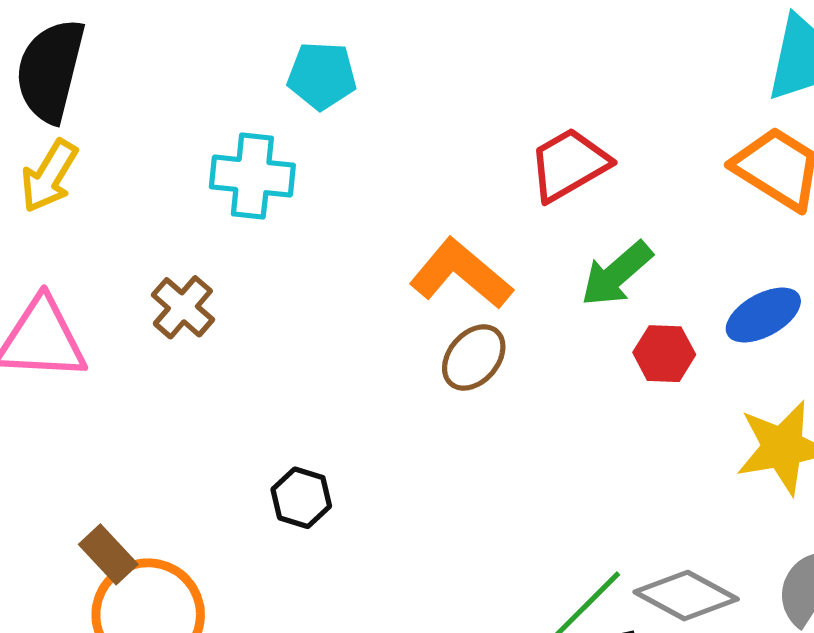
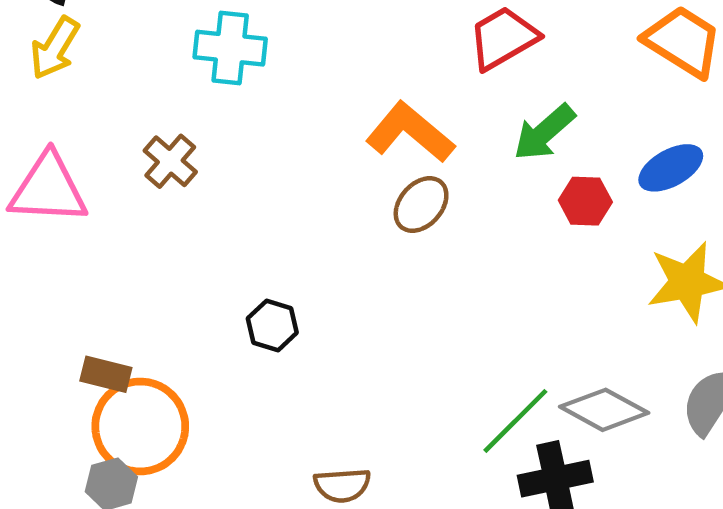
brown rectangle: (108, 554) -> (106, 374), turned -33

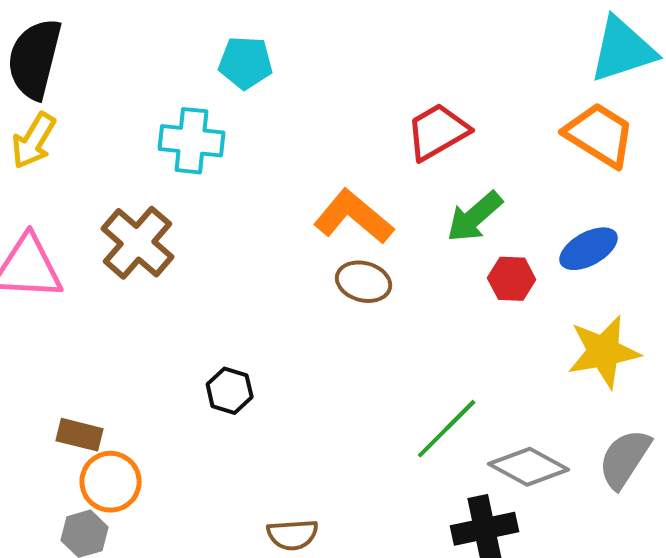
brown cross: (170, 161) -> (138, 243), size x1.5
brown ellipse: (421, 205) -> (364, 282), turned 64
green line: (515, 421) -> (447, 429), moved
orange circle: (140, 426) -> (111, 482), size x0.7

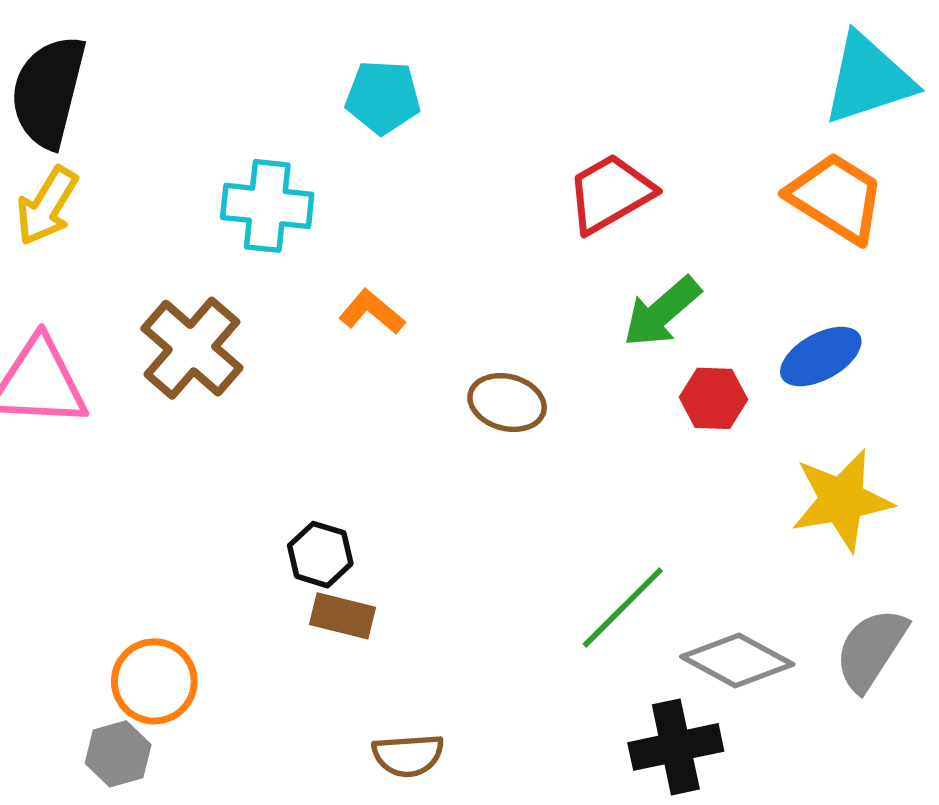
cyan pentagon: (246, 63) -> (383, 97), moved
orange L-shape: (354, 217) -> (372, 312), moved, size x0.6
brown rectangle: (80, 435) -> (343, 616), moved

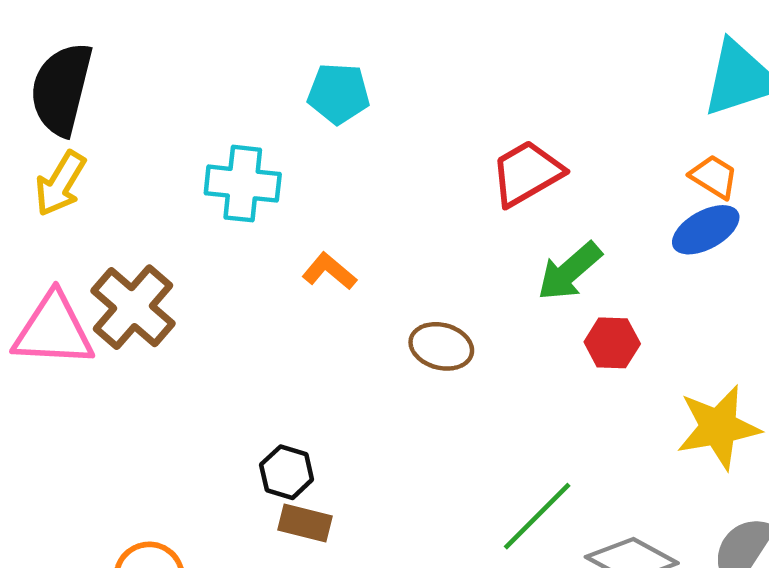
orange trapezoid: (836, 198) -> (714, 177), size x0.6
brown cross: (192, 348) -> (133, 307), moved
blue ellipse: (821, 356) -> (706, 230), moved

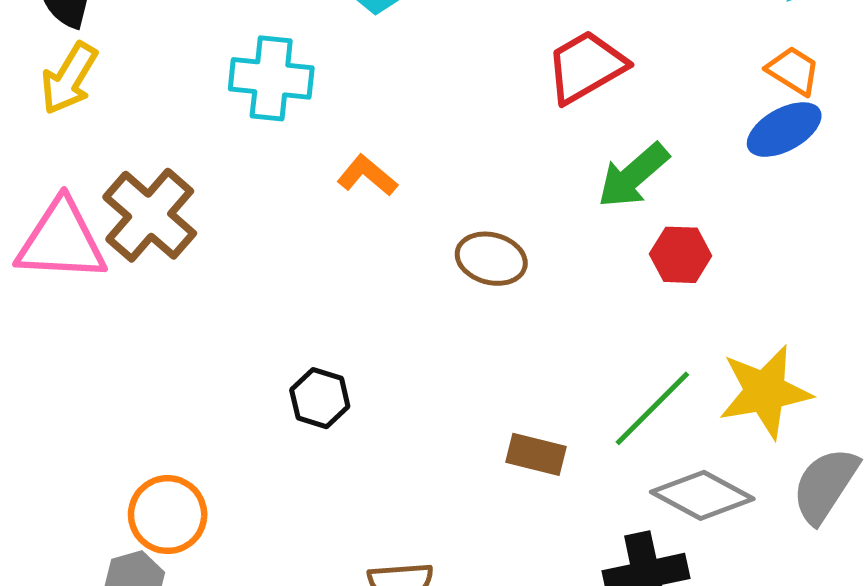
yellow star: (718, 427) -> (765, 392), moved
green line: (537, 516) -> (652, 408), moved
brown rectangle: (305, 523) -> (536, 454), moved

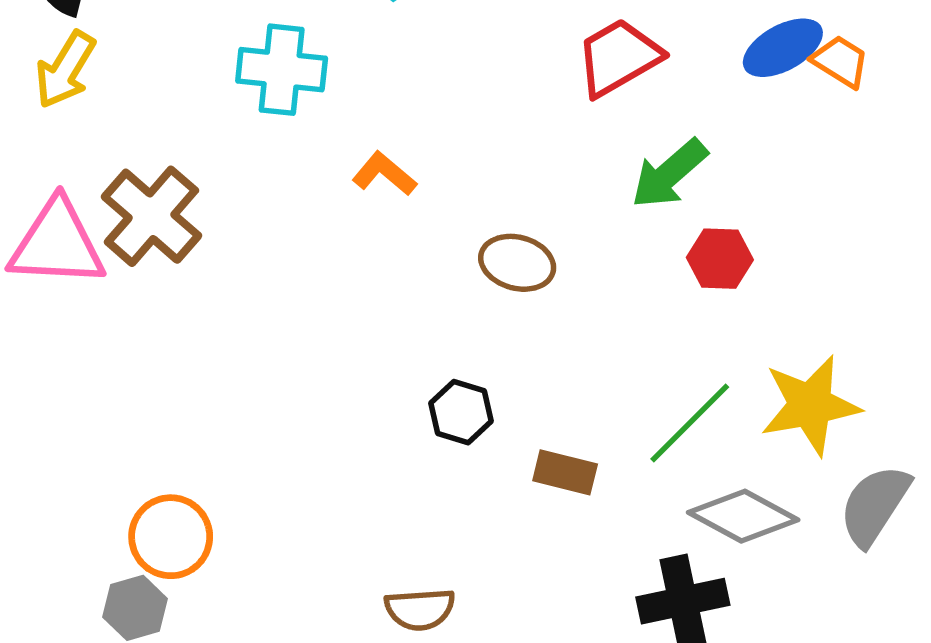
blue ellipse: (784, 130) -> (783, 48), moved
black hexagon: (320, 398) -> (461, 412), moved

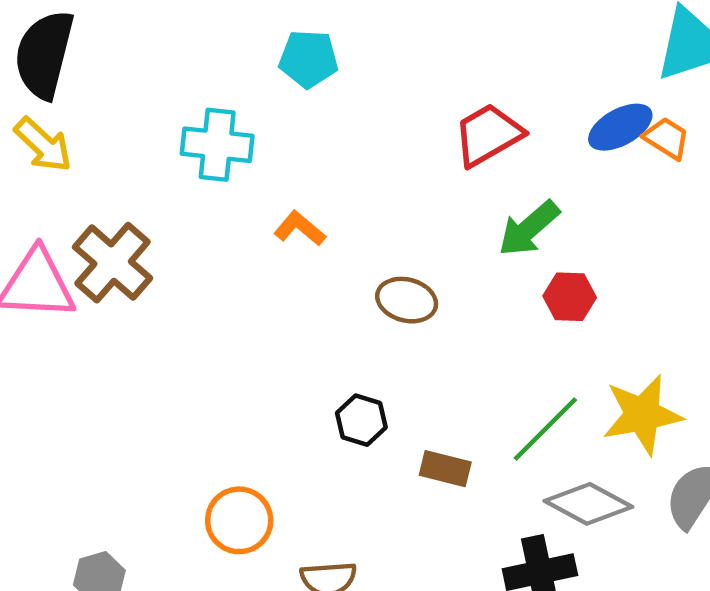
yellow arrow: (65, 70) -> (43, 145), turned -78
orange circle: (171, 537) -> (239, 520), moved

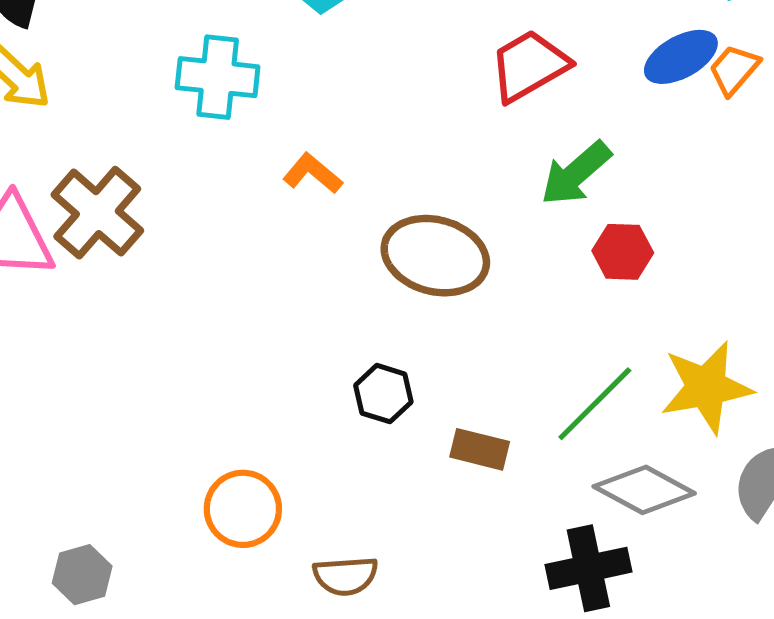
orange trapezoid: (667, 138) -> (734, 70), turned -81
brown ellipse: (407, 300) -> (435, 256), size x1.5

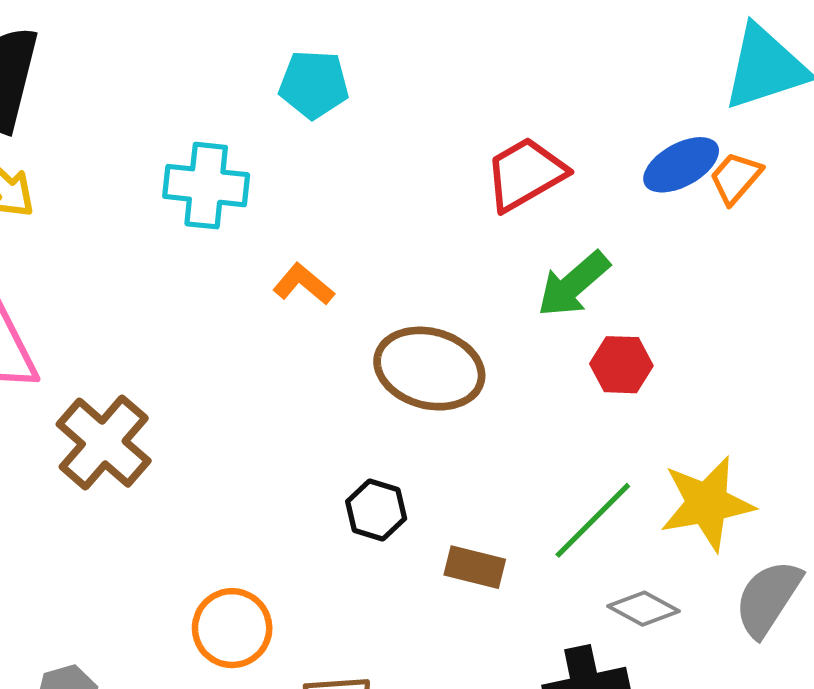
brown cross: (97, 213) -> (104, 443), moved
gray diamond: (644, 490) -> (643, 609), size x0.7

